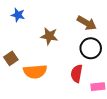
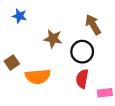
brown arrow: (87, 23) -> (93, 25), turned -150
black circle: (91, 48) -> (82, 52), moved

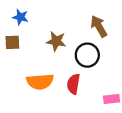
brown square: (12, 62) -> (12, 42), moved, turned 32
red semicircle: (82, 79) -> (73, 84), moved

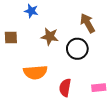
blue star: (20, 17) -> (31, 11), moved
red semicircle: (73, 84) -> (65, 88), moved

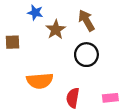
brown arrow: (88, 23) -> (86, 20), moved
brown star: (50, 36) -> (56, 30), moved, turned 30

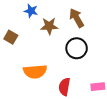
brown star: (56, 30) -> (49, 26), turned 30
brown square: (12, 42) -> (11, 37), turned 32

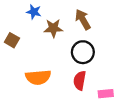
red semicircle: (64, 87) -> (80, 81), moved

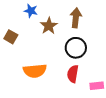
brown arrow: (83, 19) -> (76, 18), turned 36
brown star: (53, 28) -> (49, 26), turned -30

